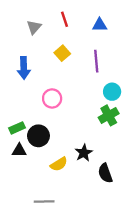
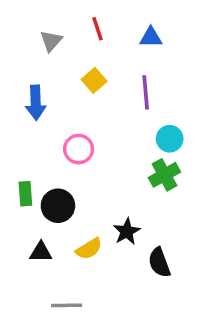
green rectangle: (17, 128) -> (25, 194), turned -70
black triangle: (19, 151) -> (41, 252), moved

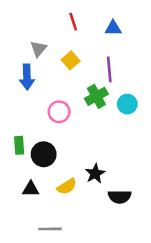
gray triangle: (51, 41) -> (38, 49), moved
green cross: (164, 175) -> (96, 96), moved
black semicircle: (159, 262) -> (120, 197), turned -70

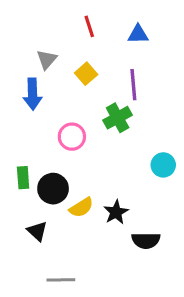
cyan circle: (127, 104) -> (163, 165), moved
yellow semicircle: (67, 186) -> (81, 207), moved
black triangle: (31, 189) -> (37, 231), turned 42

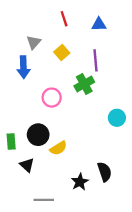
green rectangle: (23, 178) -> (11, 141), moved
black star: (116, 212) -> (80, 182), moved
black semicircle: (146, 241) -> (105, 172), turned -108

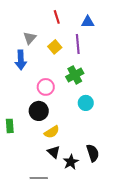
purple line: (96, 60) -> (78, 44), moved
cyan circle: (117, 118) -> (86, 103), moved
black circle: (38, 135) -> (39, 111), moved
black triangle: (27, 165) -> (54, 152), moved

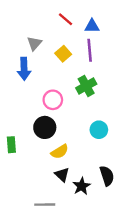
red line: (57, 17) -> (65, 19), turned -32
blue triangle: (88, 22) -> (92, 26), moved
cyan circle: (86, 103) -> (99, 130), moved

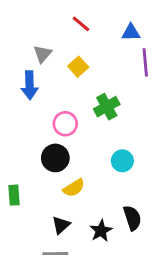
blue triangle: (92, 26) -> (131, 32), moved
purple line: (90, 50) -> (145, 62), moved
green rectangle: (11, 145) -> (14, 195), moved
black triangle: (62, 175) -> (61, 225), moved, turned 35

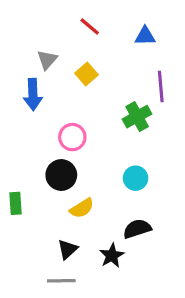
purple line: (145, 62) -> (161, 87), moved
green cross: (107, 107) -> (137, 117), moved
green rectangle: (14, 195) -> (15, 203), moved
black semicircle: (132, 218) -> (137, 229), moved, turned -90

